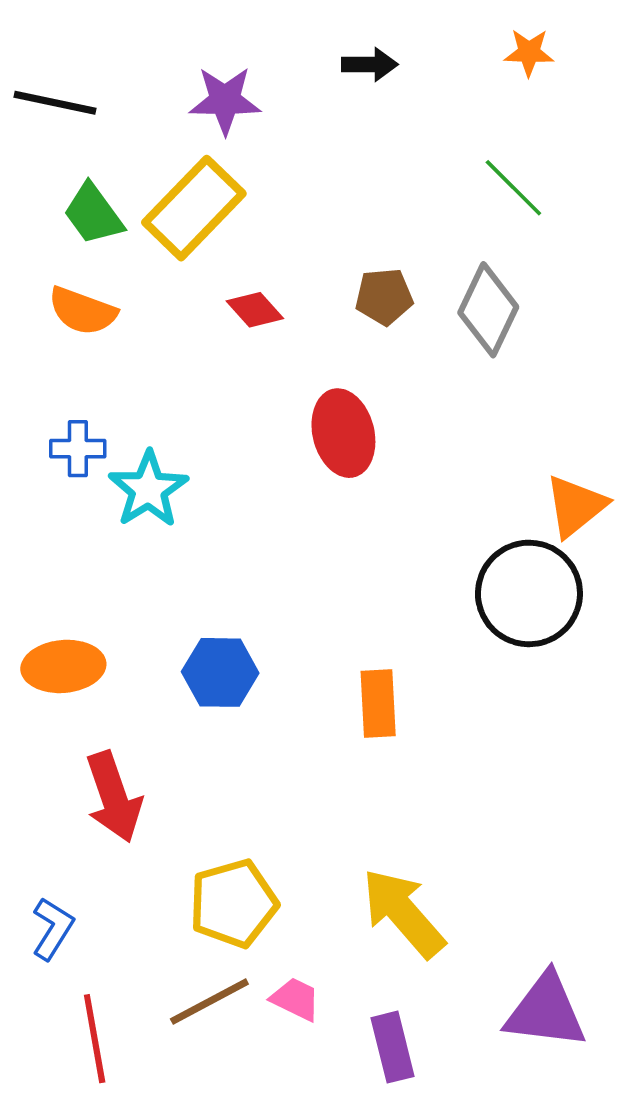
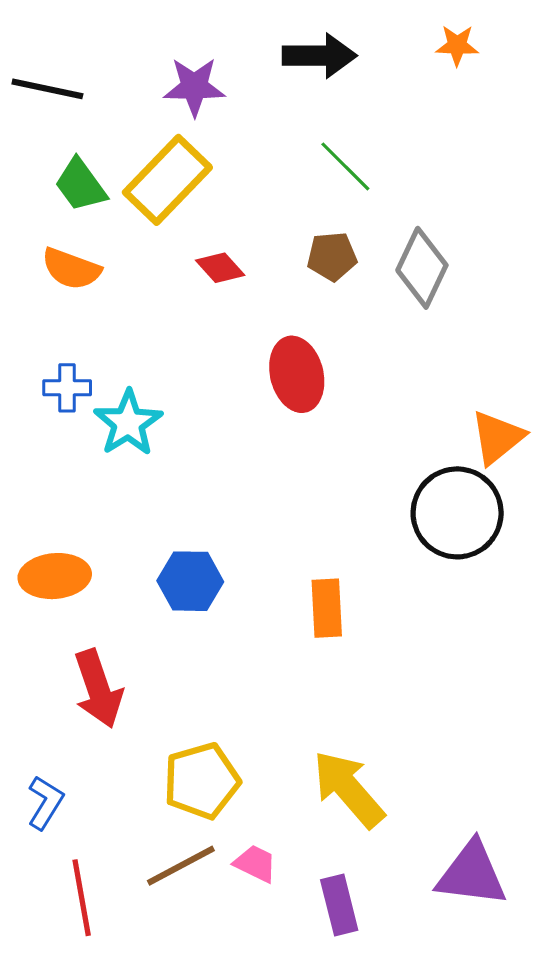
black arrow: (370, 64) -> (320, 56), size x1.5
green line: (513, 188) -> (345, 166), moved

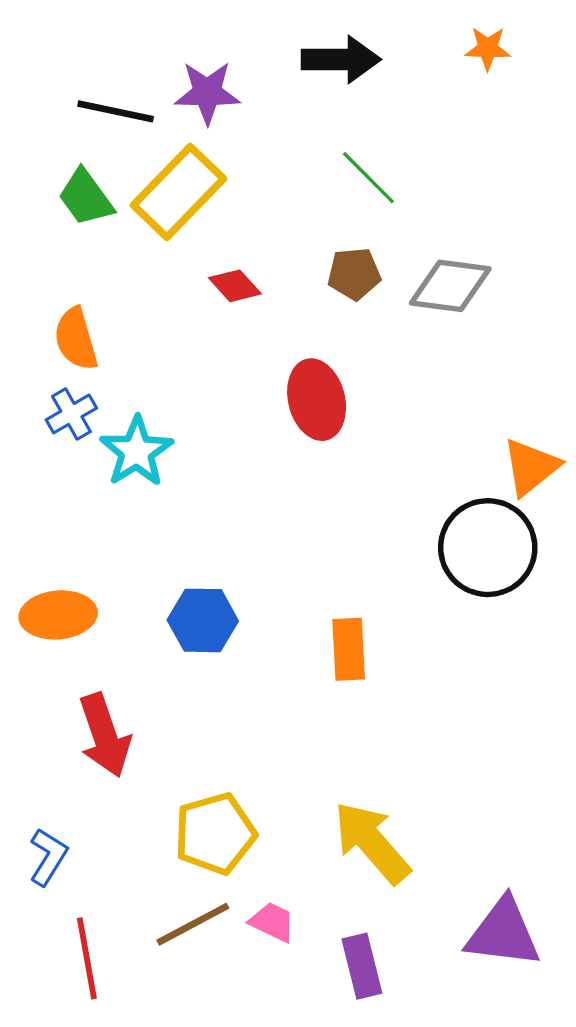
black line: (47, 89) -> (116, 111), moved
gray diamond: (422, 268) -> (450, 286), turned 72
orange semicircle: (71, 269) -> (76, 339), moved, turned 54
blue cross: (67, 388) -> (71, 414), turned -30

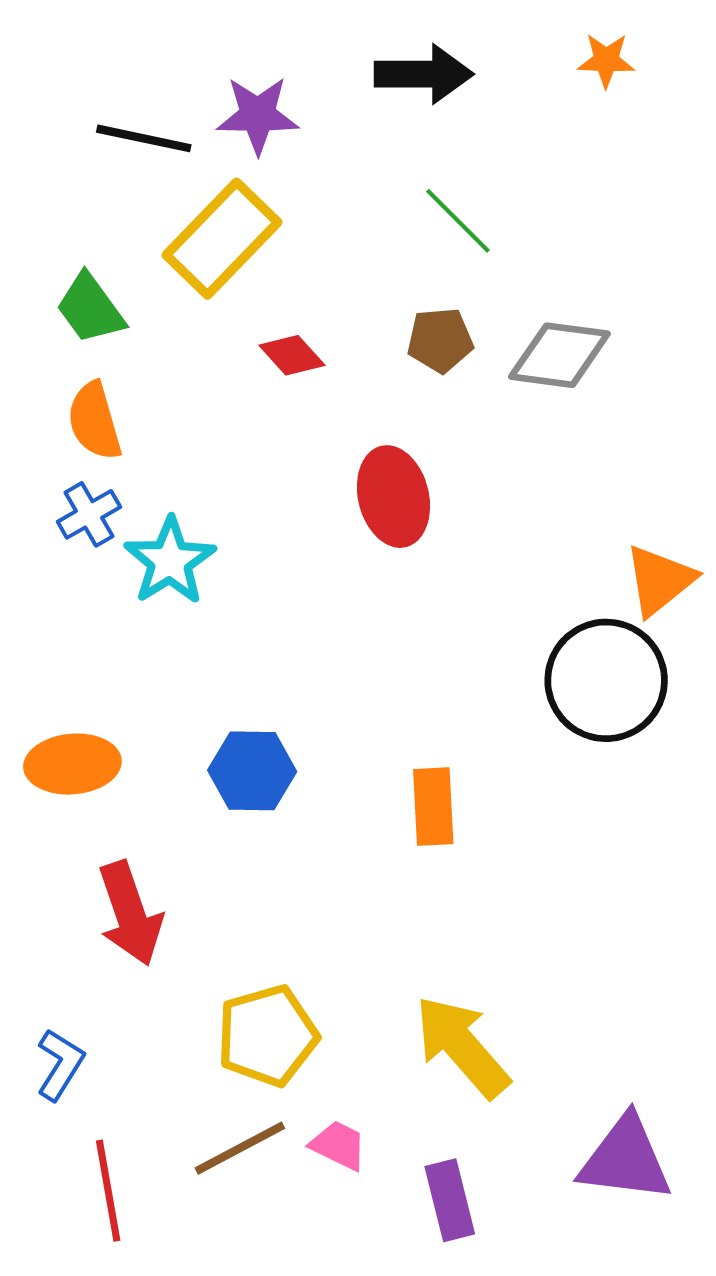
green trapezoid: (86, 197) -> (90, 309), moved

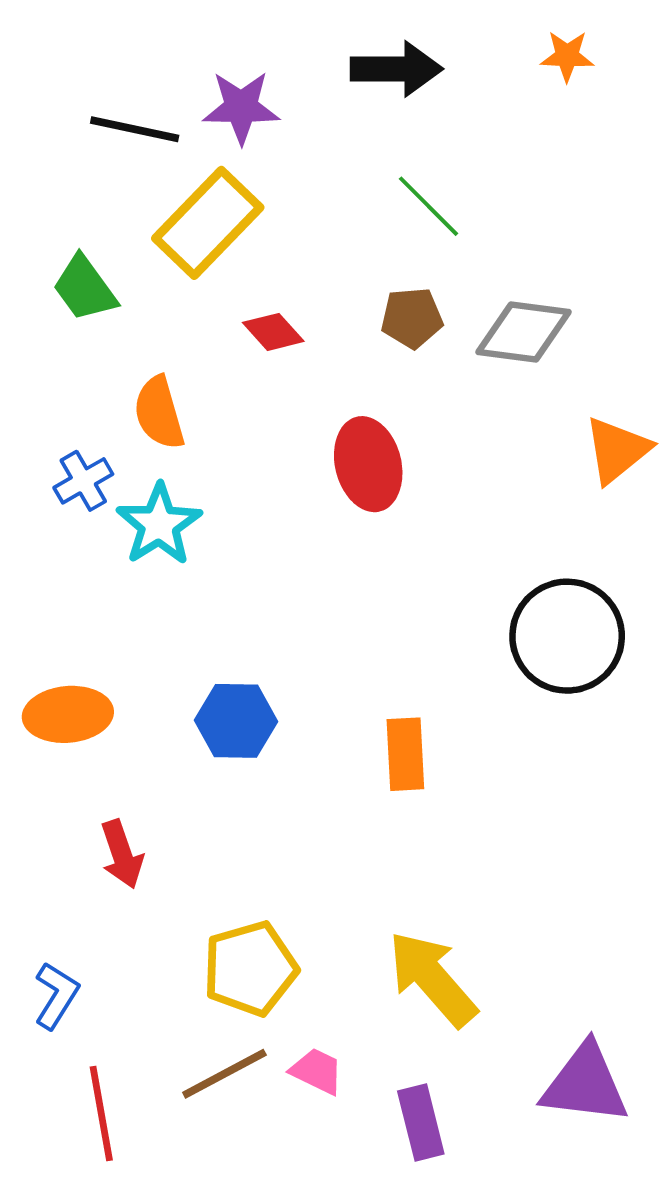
orange semicircle: (94, 421) -> (159, 413), moved
orange triangle: (660, 580) -> (617, 450), moved
red arrow: (130, 914) -> (122, 854), size x0.7

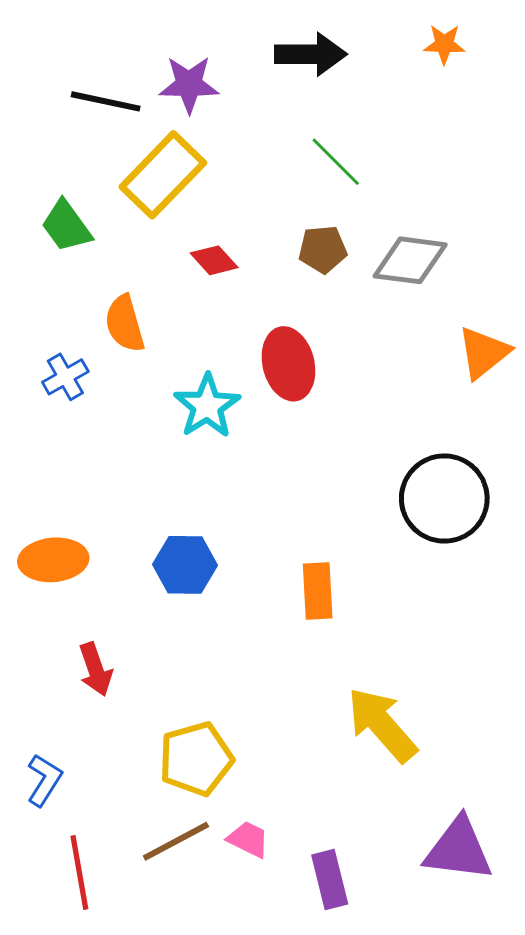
cyan star: (159, 524) -> (207, 406), moved
yellow arrow: (432, 979) -> (382, 725), moved

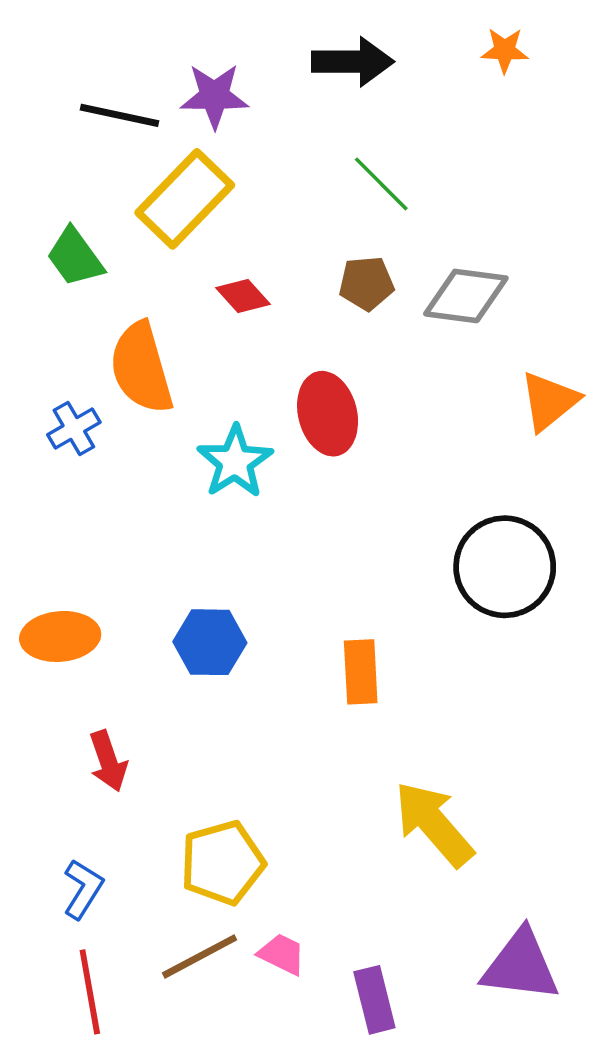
orange semicircle: (125, 324) -> (141, 368), size x1.4
blue L-shape: (44, 780) -> (83, 889), moved

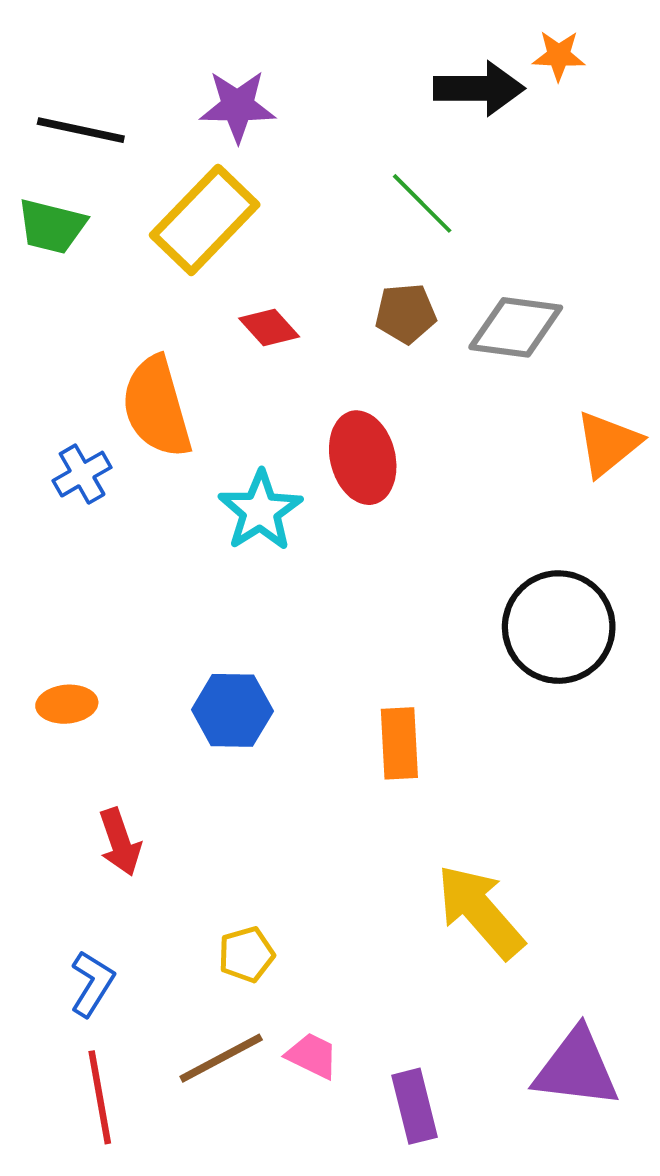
black arrow: (353, 62) -> (479, 88), moved
black line: (120, 115) -> (81, 130), moved
green trapezoid: (75, 257) -> (52, 226), moved, turned -40
orange ellipse: (60, 636) -> (67, 704), size x0.7
yellow pentagon: (222, 863) -> (246, 954), size x0.6

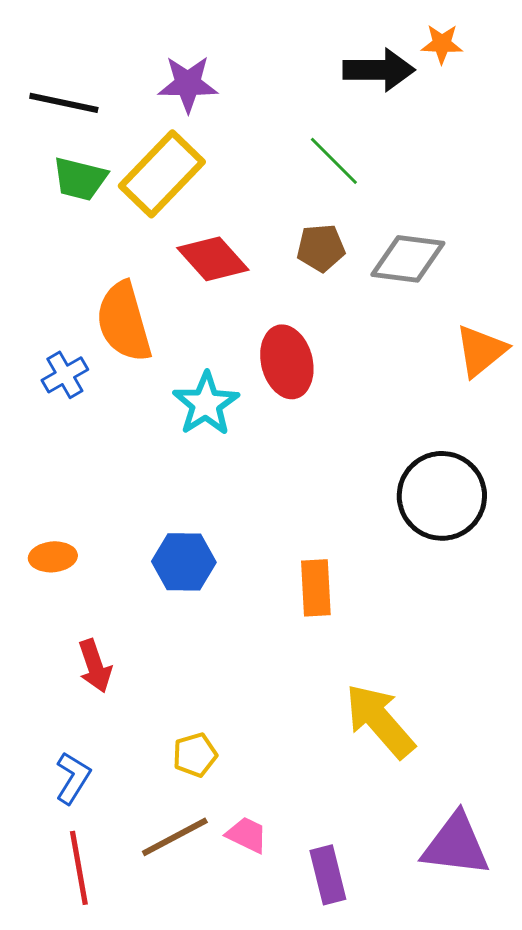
green trapezoid: (52, 226) -> (80, 179), moved
red diamond: (269, 327) -> (213, 259), size x1.5

